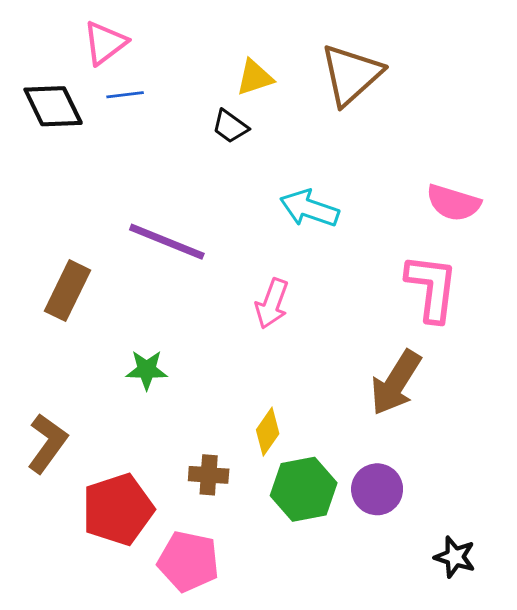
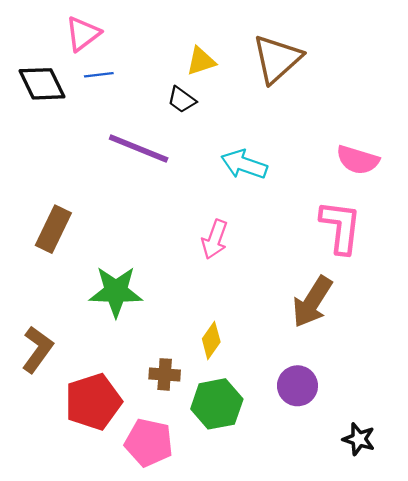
purple line: (167, 242) -> (139, 149), moved
green star: (147, 370) -> (116, 292), size x1.6
green hexagon: (304, 489) -> (217, 404), moved

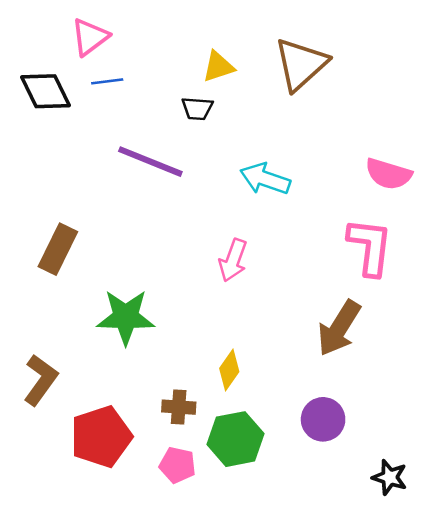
black trapezoid: (182, 100) -> (197, 109), turned -32
pink pentagon: (149, 443) -> (178, 465), moved, size x0.7

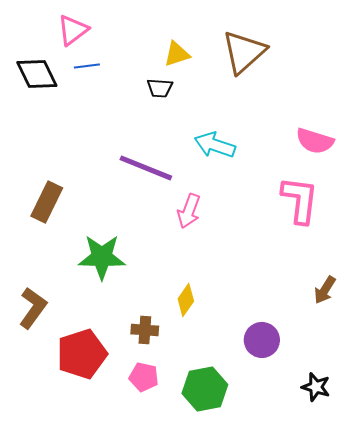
purple line: (150, 162) -> (146, 168), moved
brown arrow: (339, 328) -> (325, 290), moved, size x0.6
green hexagon: (235, 439) -> (205, 389), moved

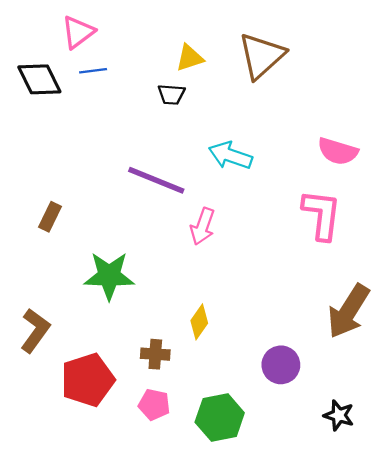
brown rectangle: (47, 202) -> (50, 217), size x0.7
brown arrow: (325, 290) -> (348, 311), size x1.8

